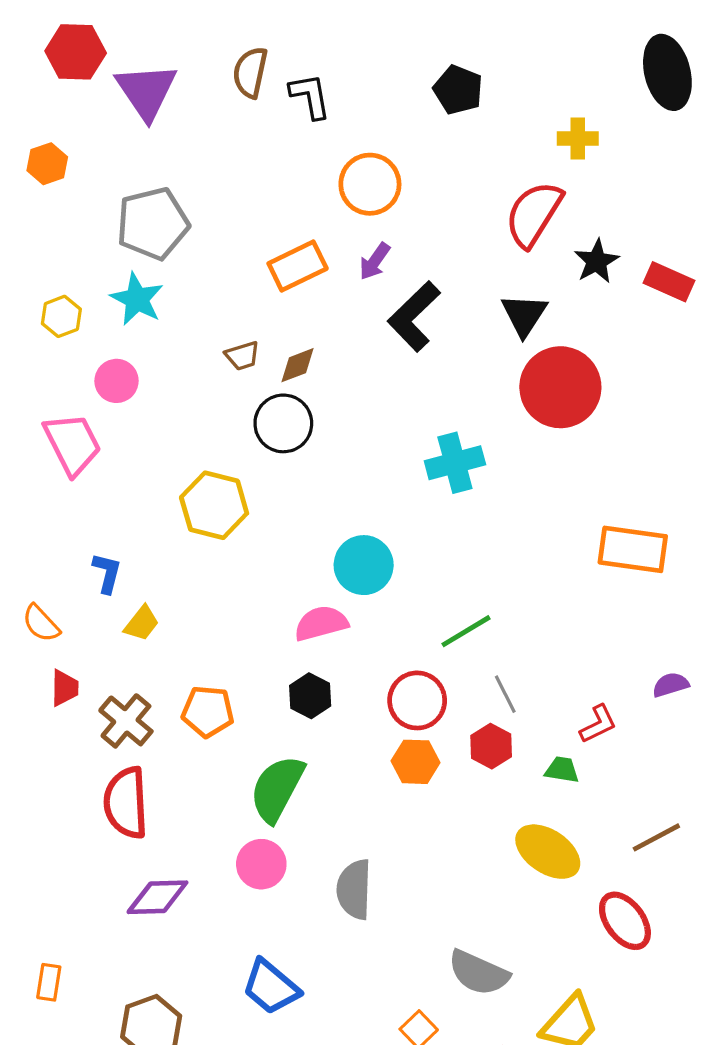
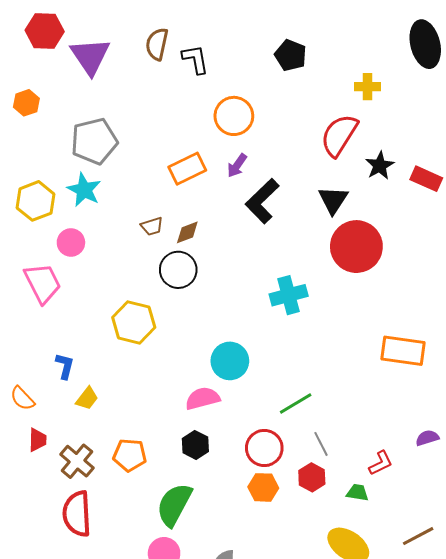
yellow hexagon: (61, 316) -> (35, 201), size x1.5

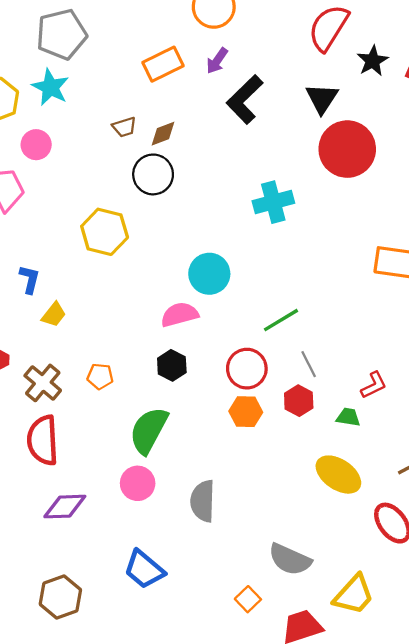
orange pentagon: (130, 455) -> (100, 376), size x0.7

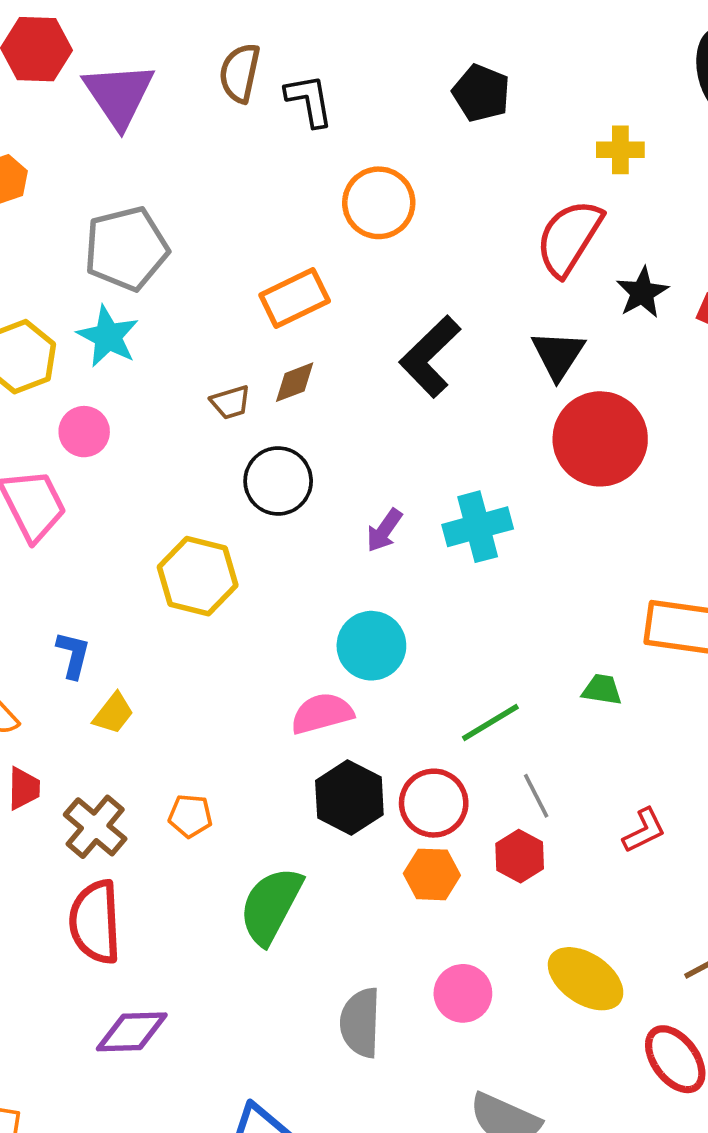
purple arrow: (217, 61) -> (384, 530), moved
brown diamond: (163, 134) -> (295, 382), moved
black hexagon: (172, 365) -> (349, 798), moved, size x1.4
green trapezoid: (348, 417) -> (602, 690), moved
pink circle: (138, 483) -> (463, 993), moved

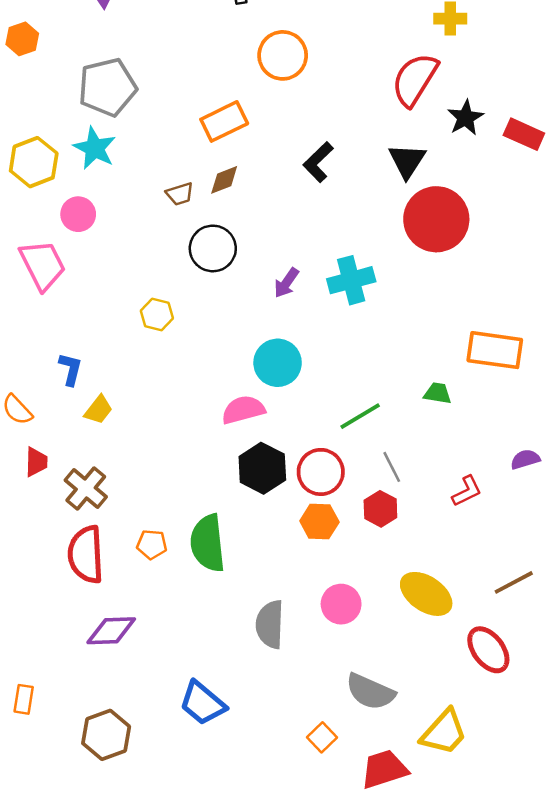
black L-shape: (430, 357) -> (318, 162), size x0.7
yellow hexagon: (198, 576) -> (157, 315), size x0.6
orange pentagon: (190, 816) -> (152, 544), moved
green semicircle: (271, 906) -> (208, 543), turned -34

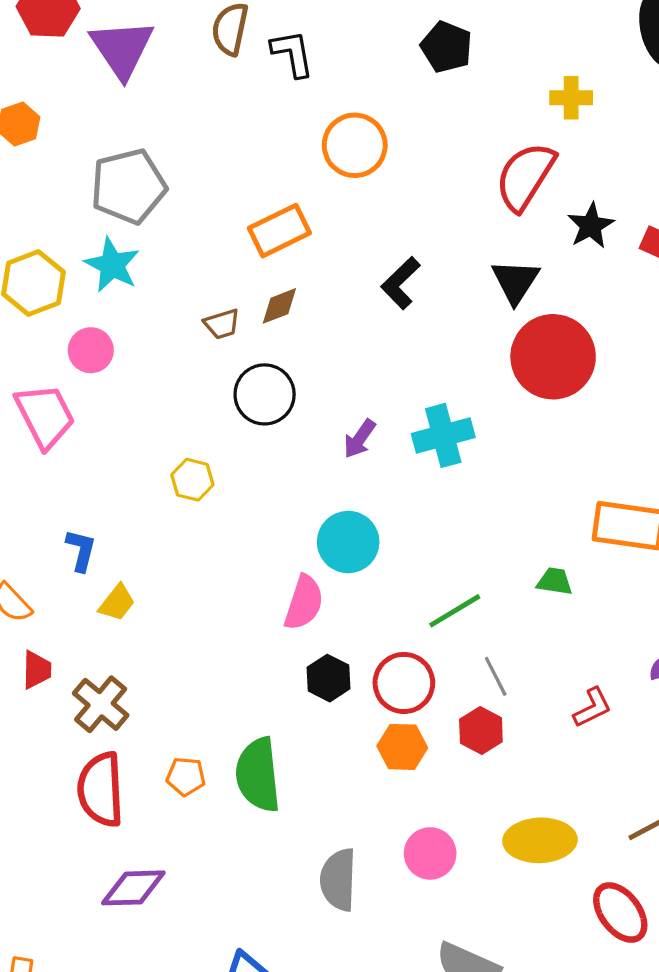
pink semicircle: (243, 410) -> (304, 603), turned 123
black hexagon: (262, 468) -> (328, 678), size x0.7
yellow ellipse: (426, 594) -> (540, 840), turned -36

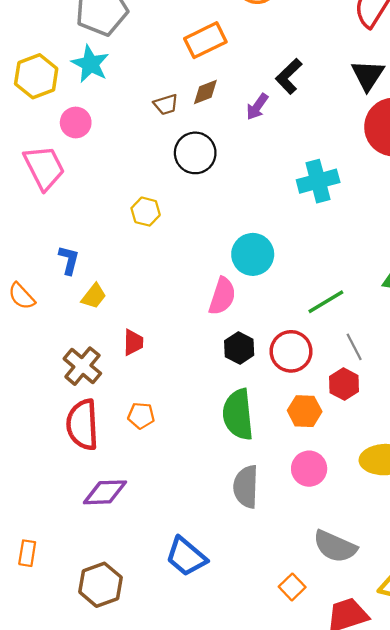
purple arrow: (360, 439) -> (257, 107), moved
red trapezoid: (37, 670) -> (133, 342), moved
orange hexagon: (402, 747) -> (305, 411), moved
green semicircle: (258, 775) -> (238, 414), moved

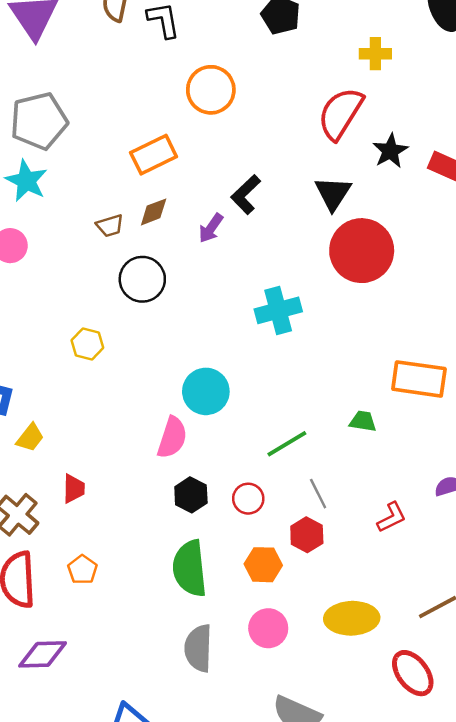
red circle: (291, 351) -> (248, 499), size x0.7
orange pentagon: (141, 416) -> (82, 570), turned 30

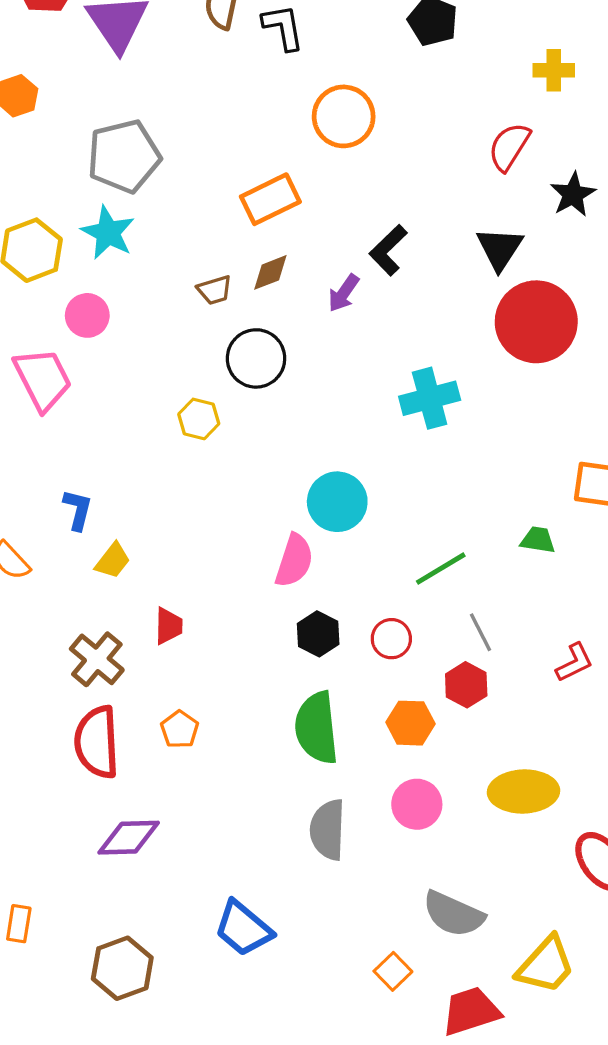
red semicircle: (340, 113) -> (509, 147), size x0.7
yellow hexagon: (87, 344) -> (199, 419), moved

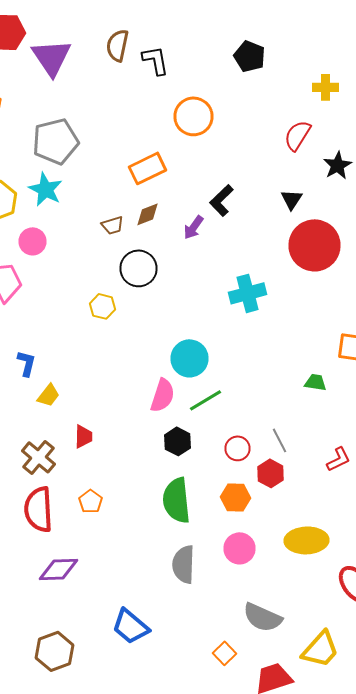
black triangle: (500, 249) -> (292, 199), size x0.7
green line: (441, 569) -> (206, 400), moved
red circle: (391, 639) -> (238, 448), moved

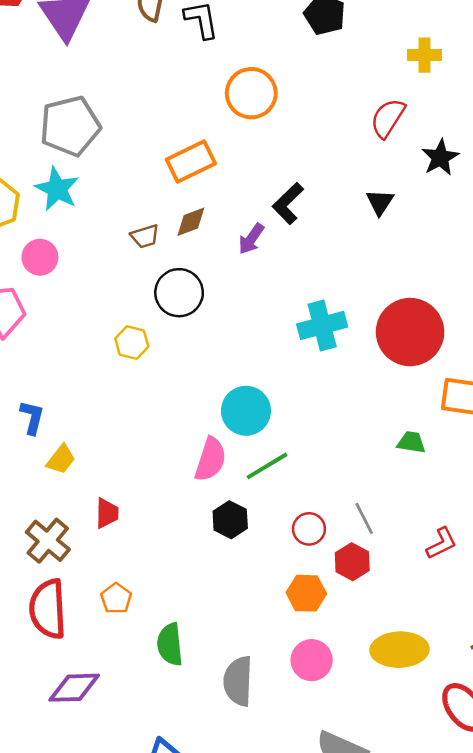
red circle: (314, 245) -> (410, 332), moved
green semicircle: (176, 500) -> (170, 644), moved, size x0.7

